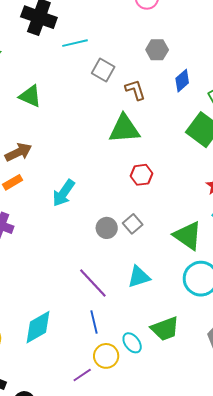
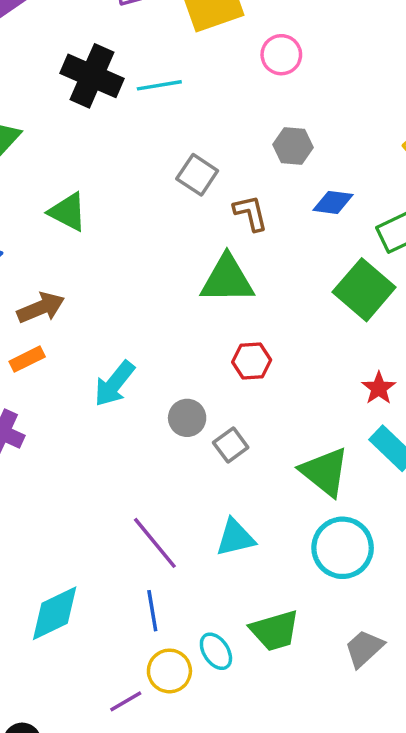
cyan line: (75, 43) -> (159, 85), moved
blue diamond: (182, 81) -> (333, 202), turned 45
gray circle: (107, 228) -> (187, 418), moved

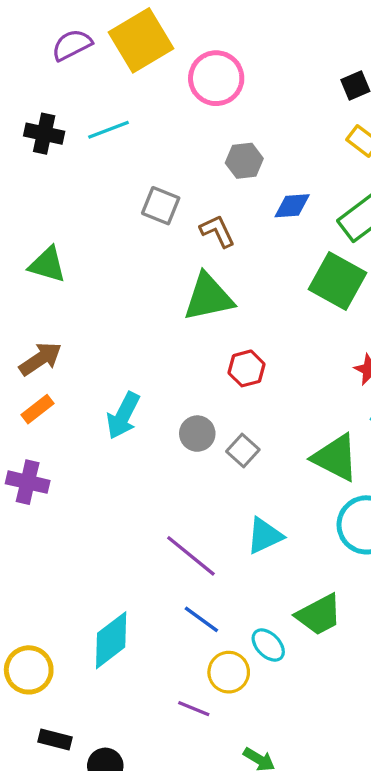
pink circle: (281, 55) -> (216, 78), size x1.4
black cross: (92, 76) -> (44, 134), size x0.7
blue line: (152, 611) -> (201, 619), turned -33
purple line: (126, 701) -> (194, 709), turned 64

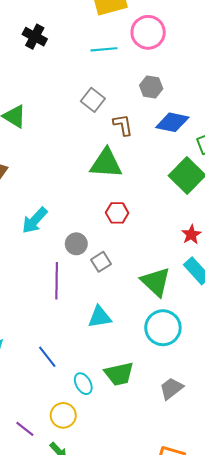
cyan line: (109, 130) -> (104, 49), moved
blue diamond: (292, 206) -> (172, 122), size x1.4
purple line: (191, 556) -> (57, 281), moved, turned 36
yellow circle: (229, 672) -> (63, 415), moved
purple line: (194, 709) -> (25, 429), moved

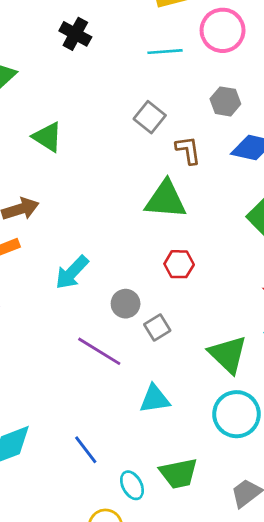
purple line: (57, 281) -> (99, 351), turned -60

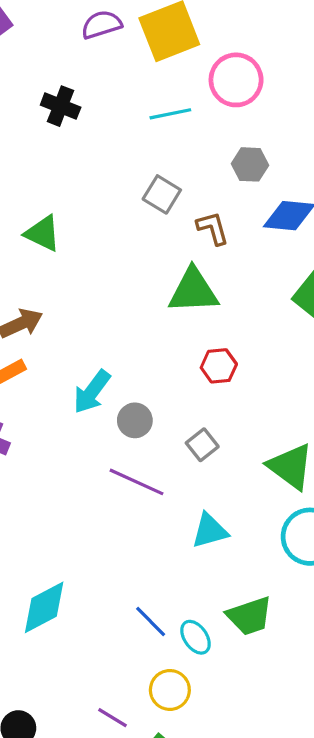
gray circle: (126, 304) -> (135, 420), moved
blue line: (86, 450) -> (151, 621), moved

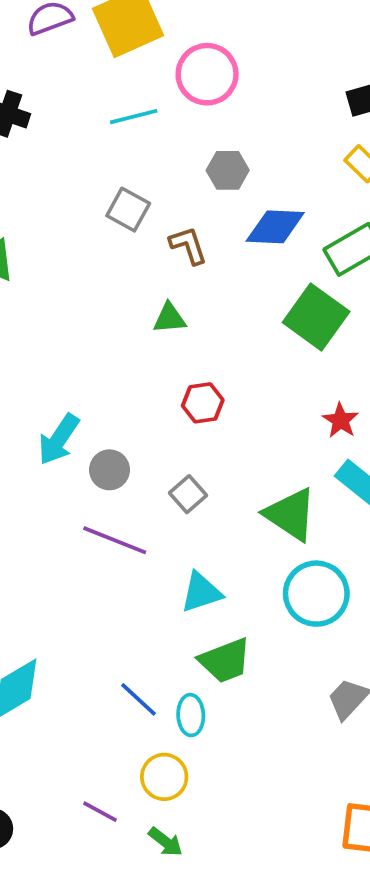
green triangle: (193, 291) -> (169, 318), size x0.6
green trapezoid: (249, 616) -> (225, 661), moved
cyan ellipse: (196, 637) -> (191, 715), turned 36

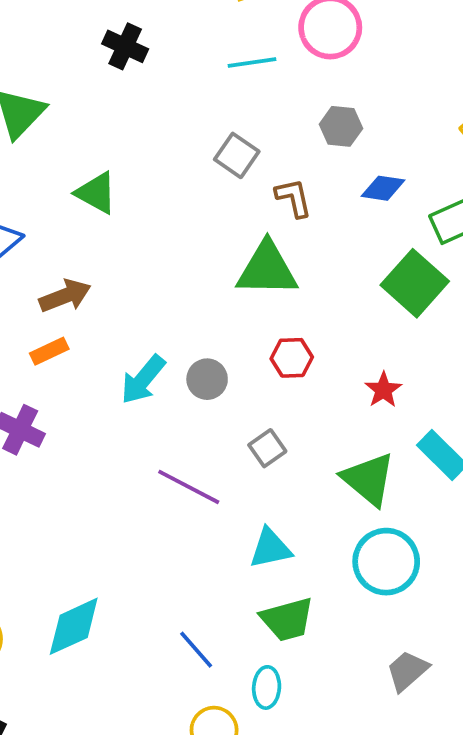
blue diamond: (275, 227) -> (383, 188), size x0.7
green triangle: (169, 318) -> (267, 269), size x1.8
red star: (341, 420) -> (383, 390), moved
gray circle: (109, 470) -> (207, 379), moved
cyan ellipse: (191, 715) -> (267, 687), moved

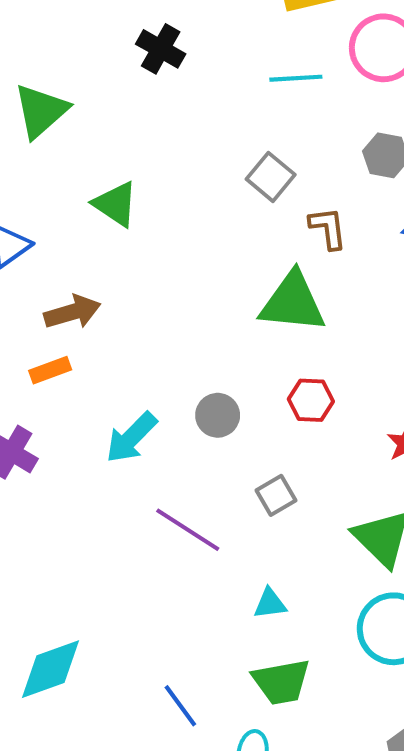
cyan arrow: (143, 380) -> (131, 438), moved
cyan triangle: (270, 548) -> (270, 604), size x0.7

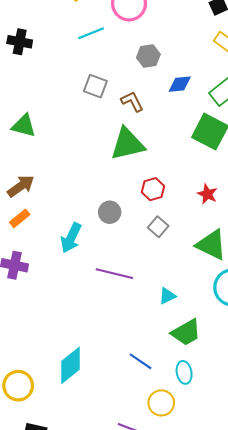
gray square: (276, 495) -> (158, 227), moved

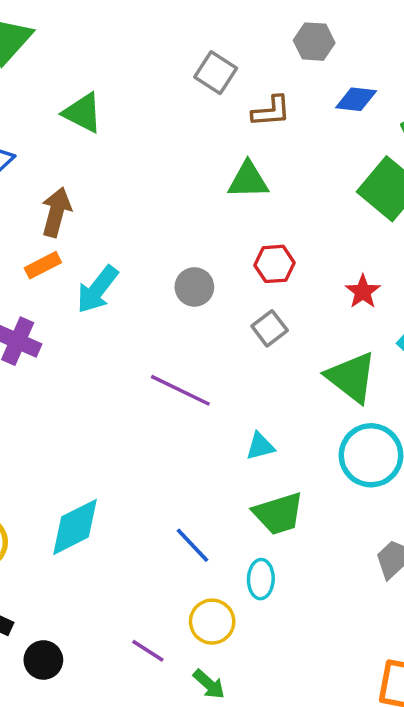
brown L-shape: (132, 101) -> (271, 111), turned 100
green triangle: (127, 144) -> (248, 180), size x0.7
brown arrow: (21, 186) -> (56, 212), turned -52
cyan arrow: (71, 238) -> (97, 289), moved

